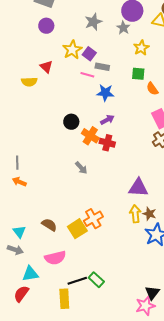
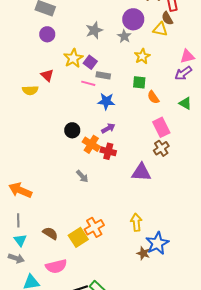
gray line: (17, 163) -> (18, 220), moved
orange arrow: (19, 182) -> (20, 190), size x1.6
purple triangle: (138, 188) -> (141, 172), moved
brown star: (149, 214) -> (143, 253), moved

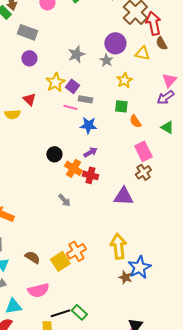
brown semicircle: (167, 18) -> (161, 43), moved
pink triangle: (187, 56) -> (169, 80), turned -35
yellow arrow: (136, 222) -> (118, 246), size x1.4

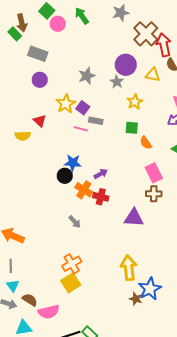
blue star: (88, 125) -> (73, 163), moved
brown cross: (143, 172) -> (154, 194), turned 35
orange cross: (76, 251) -> (72, 264), moved
brown semicircle: (32, 257) -> (30, 300), moved

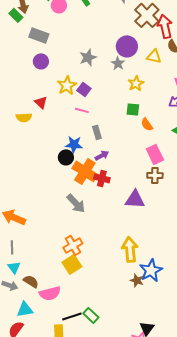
gray rectangle: (96, 121) -> (97, 132), moved, turned 64
orange cross: (84, 190) -> (85, 171), size x1.4
gray arrow: (75, 222) -> (76, 203), size x1.5

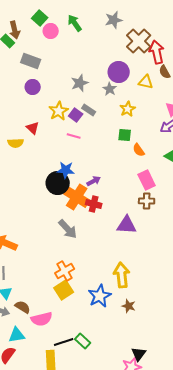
gray rectangle: (97, 132) -> (89, 110), moved, turned -40
black circle: (66, 157) -> (58, 183), size x1.5
blue star: (151, 270) -> (100, 296), moved

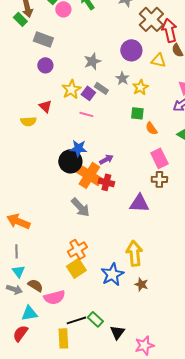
gray star: (110, 89) -> (122, 78), moved
black triangle: (139, 354) -> (117, 332), moved

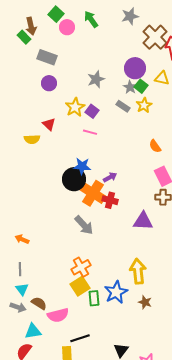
gray star: (122, 78) -> (130, 87), moved
gray rectangle: (101, 88) -> (123, 106), moved
green square: (137, 113) -> (141, 86), moved, turned 32
orange arrow: (18, 221) -> (22, 239), size x0.6
green rectangle: (95, 319) -> (94, 298), moved, turned 42

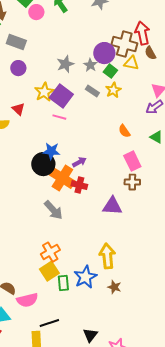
brown cross: (155, 37) -> (124, 44), moved, turned -30
gray star: (130, 87) -> (90, 65), moved
purple square: (92, 111) -> (61, 96), size x1.6

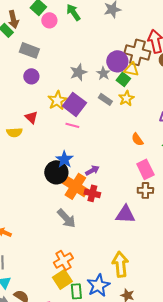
yellow triangle: (131, 63) -> (131, 69), moved
blue star: (51, 151) -> (64, 159), turned 30

